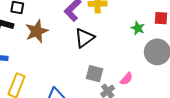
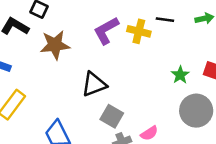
black triangle: (84, 38) -> (94, 84), moved

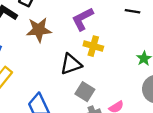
yellow cross: (139, 31) -> (93, 46), moved

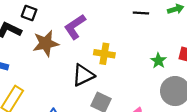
purple L-shape: (83, 19) -> (75, 27), moved

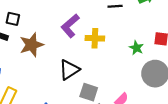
purple L-shape: (75, 27) -> (70, 26), moved
yellow cross: (104, 54) -> (95, 38), moved

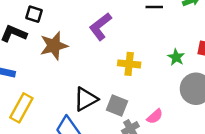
yellow cross: (95, 38) -> (129, 64), moved
black triangle: (69, 70) -> (86, 99), moved

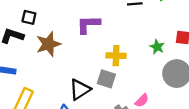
purple L-shape: (100, 27) -> (88, 24), turned 40
gray square: (117, 105) -> (106, 79), moved

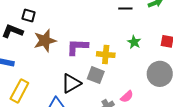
purple L-shape: (88, 24) -> (77, 47), moved
green star: (157, 47) -> (134, 42), moved

